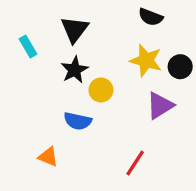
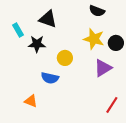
black triangle: (75, 29) -> (48, 19), turned -48
black star: (75, 70) -> (37, 44), moved, turned 30
red line: (135, 163) -> (112, 105), moved

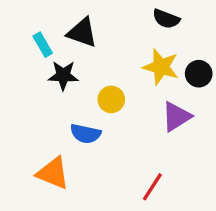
cyan rectangle: (18, 30) -> (43, 45), moved
orange triangle: (31, 101) -> (53, 173), size x1.5
red line: (112, 105) -> (152, 187), moved

